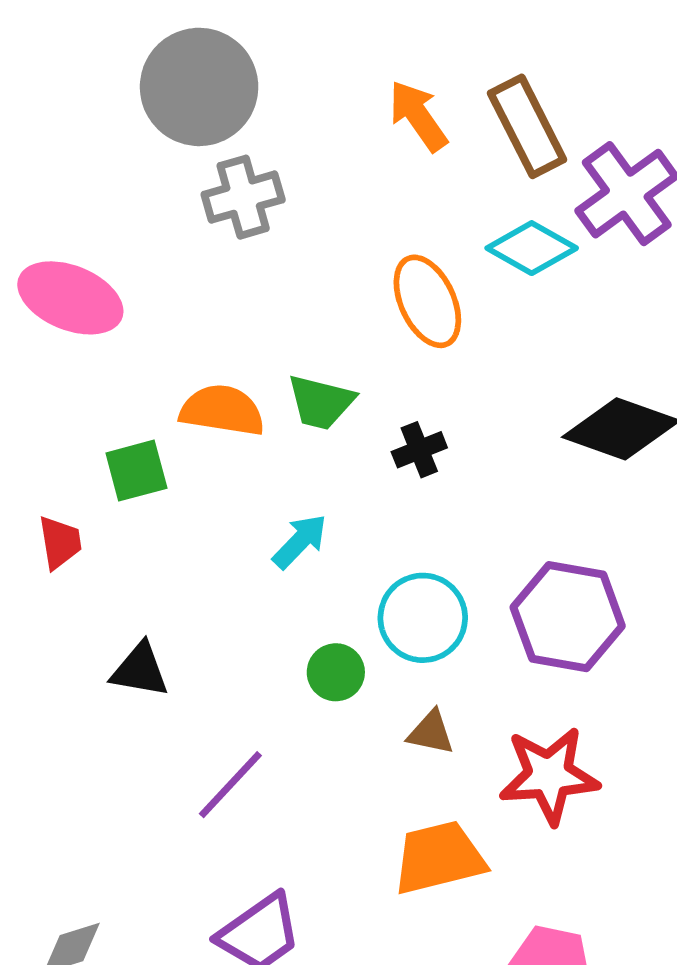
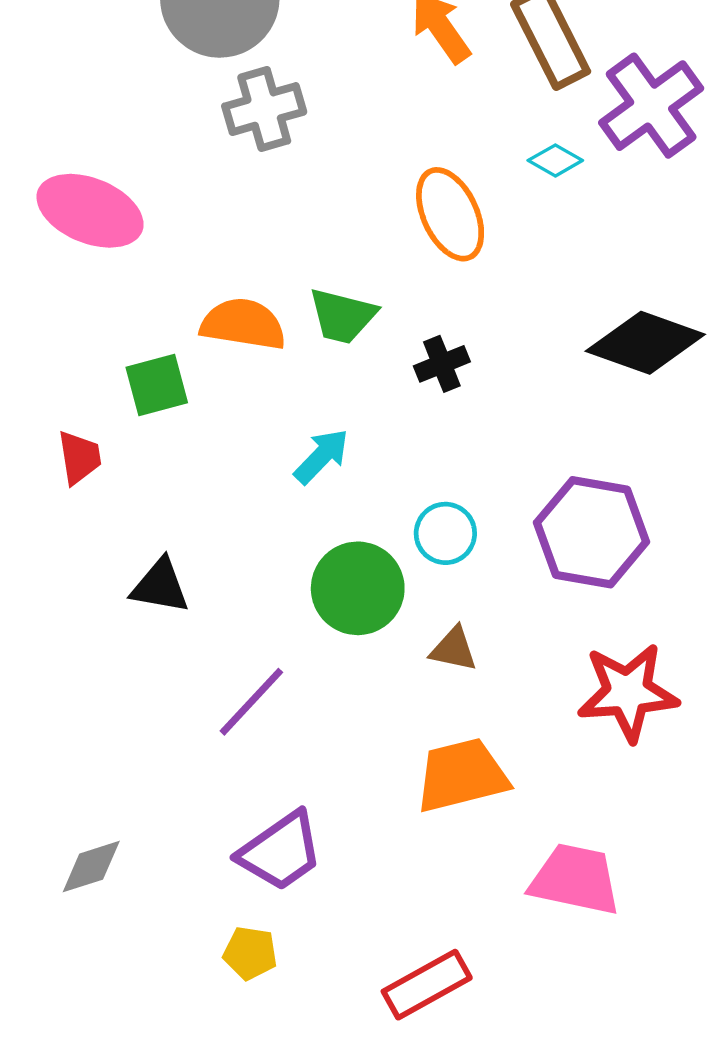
cyan diamond: (532, 248) -> (555, 160), size x0.6
cyan circle: (423, 618) -> (445, 533), size x0.7
green circle: (336, 672) -> (358, 588), size x1.6
red star: (549, 775) -> (628, 692), moved

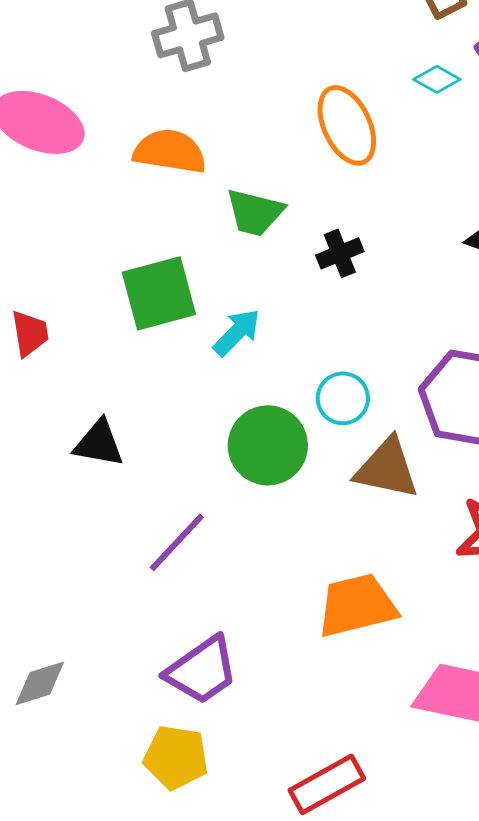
orange semicircle: (243, 324) -> (170, 151), moved
green square: (157, 385) -> (159, 293), moved, size x1.4
brown triangle: (454, 649) -> (387, 468), moved, size x1.6
yellow pentagon: (250, 953) -> (176, 757), size x1.4

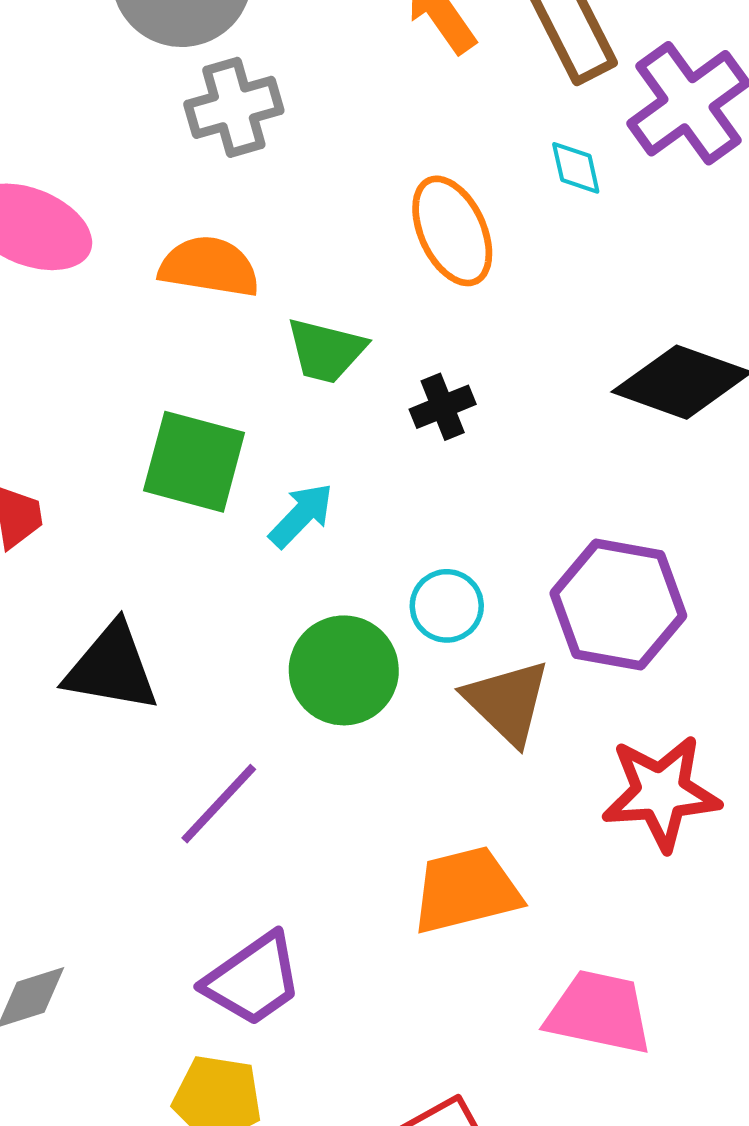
cyan diamond: (437, 79) -> (576, 168), turned 48
green square: (159, 293) -> (194, 462), turned 30
black triangle: (99, 443) -> (112, 668), size x1.4
brown triangle: (387, 468) -> (507, 702), turned 32

